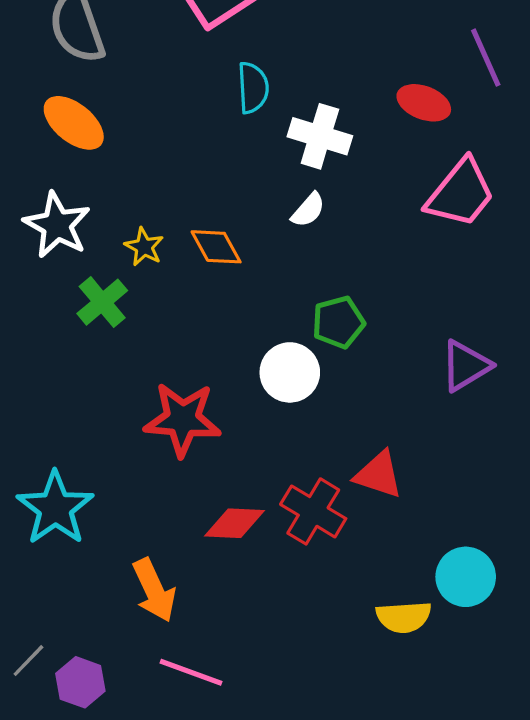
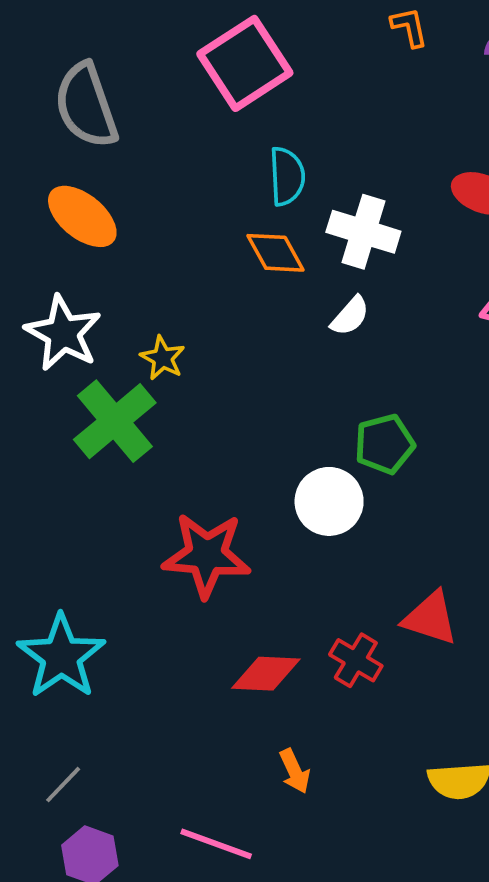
orange diamond: (216, 247) -> (275, 253), moved
green cross: (102, 302) -> (115, 421), size x1.4
red cross: (313, 511) -> (356, 660), size x0.7
orange arrow: (154, 590) -> (295, 771), moved, size x0.6
gray line: (28, 661) -> (63, 785), moved

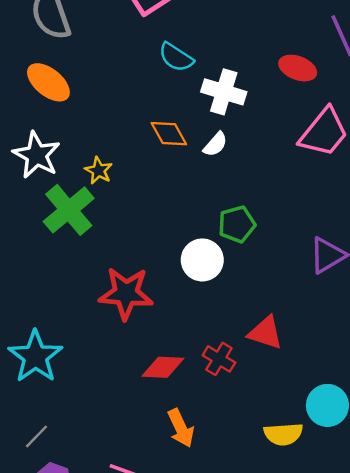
cyan semicircle: (287, 176) -> (176, 57), turned 126
orange diamond: (275, 253) -> (169, 134), moved
orange arrow: (295, 771) -> (181, 428), size x1.4

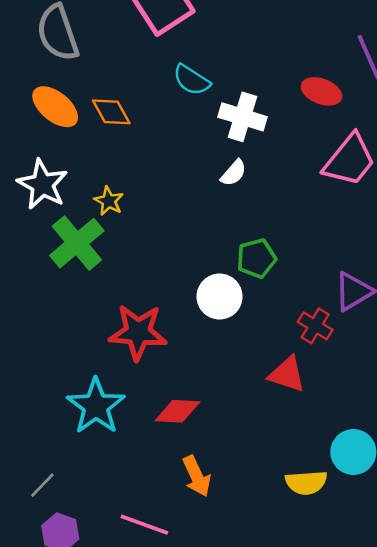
orange diamond: (169, 134) -> (111, 112), moved
cyan star: (35, 357) -> (96, 406), moved
red cross: (219, 359) -> (315, 326), moved

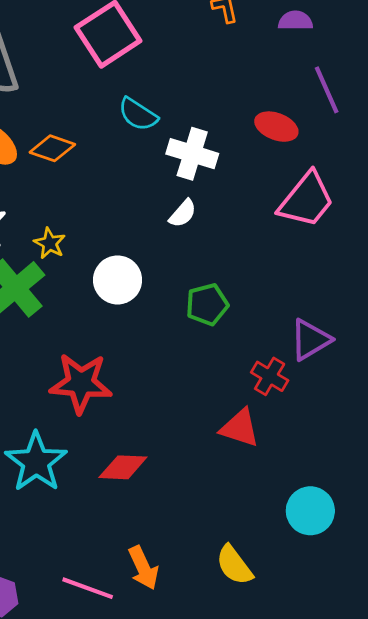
orange diamond: (111, 112) -> (52, 148), turned -42
white circle: (220, 297) -> (118, 280), moved
orange arrow: (197, 476) -> (143, 568), moved
yellow semicircle: (306, 483) -> (234, 565), moved, turned 57

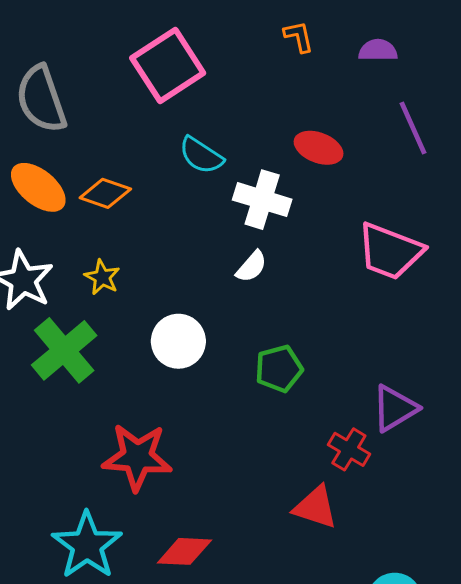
red ellipse: (276, 127) -> (319, 148), moved
pink trapezoid: (306, 200) -> (390, 251), turned 72
yellow star: (50, 243) -> (102, 277), moved

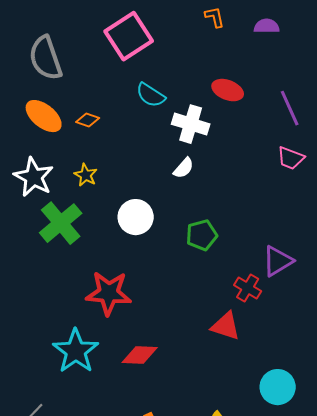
purple line: (413, 128) -> (290, 108), moved
orange diamond: (105, 193) -> (88, 120), size x0.7
pink trapezoid: (390, 251) -> (291, 158), moved, size x0.6

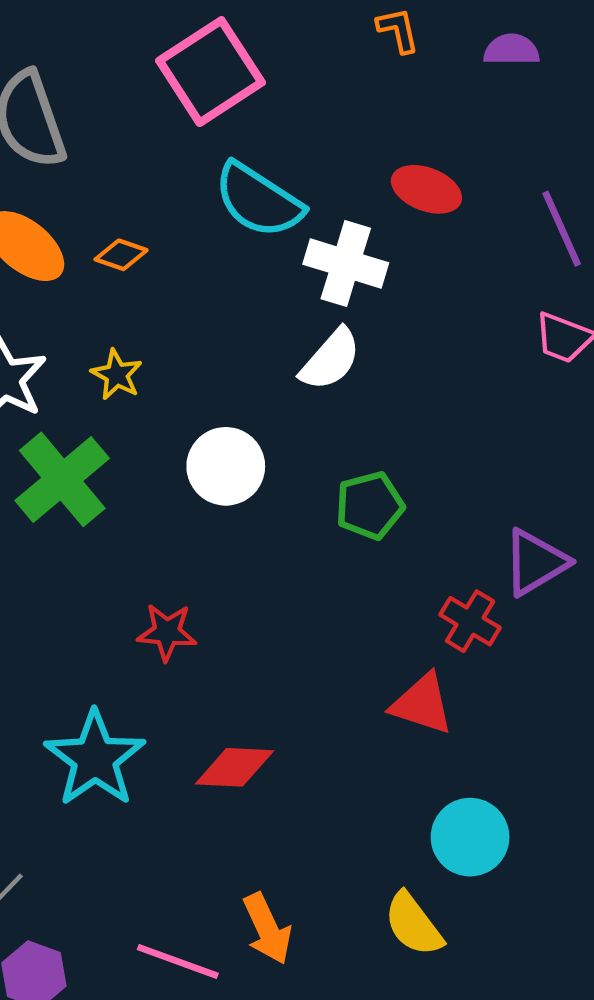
cyan semicircle: (151, 95) -> (258, 200), size x1.4
white semicircle: (184, 168) -> (330, 359), size x1.4
red star: (109, 293) -> (167, 632), size x0.6
cyan circle: (278, 387) -> (470, 837), moved

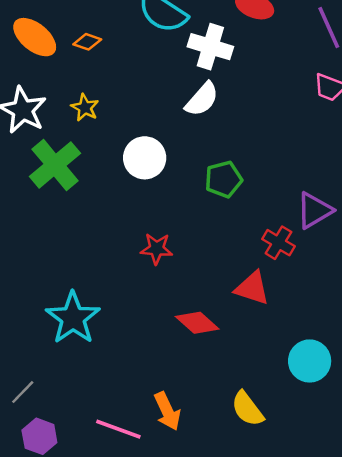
red star: (167, 632) -> (157, 249), moved
red diamond: (234, 767) -> (197, 323), moved, turned 39
cyan circle: (470, 837) -> (310, 361), moved

